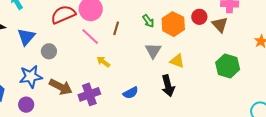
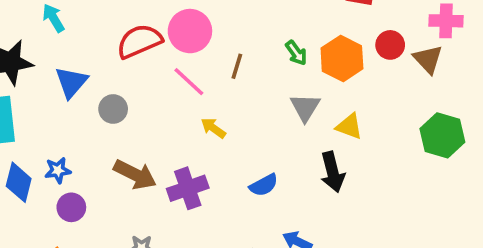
blue star: (31, 77) -> (58, 170), moved, size x0.6

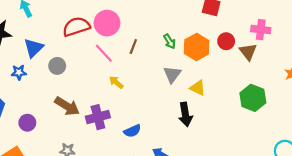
blue star: (58, 170) -> (19, 72), moved
blue semicircle: (264, 185) -> (132, 131), moved

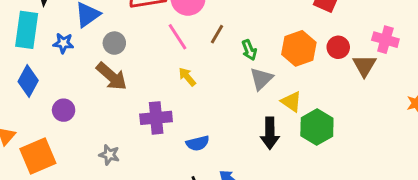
green arrow: (170, 41) -> (249, 50), moved
green hexagon: (253, 98) -> (317, 127), moved
brown arrow: (67, 106) -> (112, 76), moved

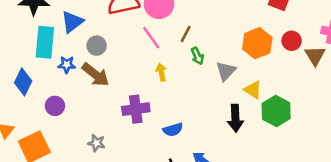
cyan rectangle: (27, 30) -> (45, 42), moved
blue star: (63, 43) -> (67, 65), moved
green arrow: (249, 50) -> (197, 56), moved
yellow arrow: (187, 77) -> (161, 72), turned 30

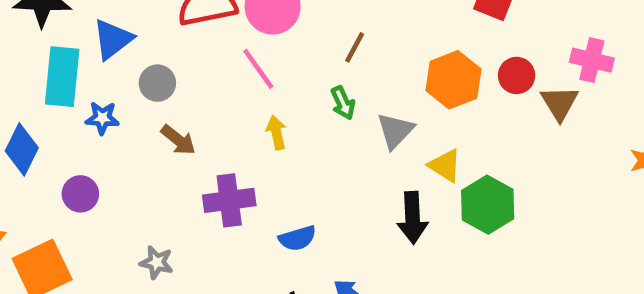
brown line: (186, 34) -> (355, 47), moved
brown arrow: (95, 75) -> (178, 140), moved, size x0.7

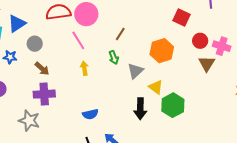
red circle: (517, 75) -> (200, 41), moved
purple cross: (229, 200) -> (44, 94), moved
gray star: (157, 262) -> (29, 121), size x1.5

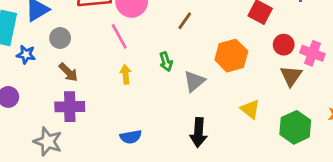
brown line: (120, 34) -> (185, 21), moved
yellow triangle: (156, 87) -> (250, 109), moved
green hexagon: (173, 105) -> (295, 127), moved

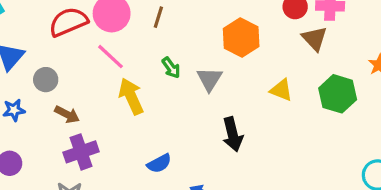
brown line: (185, 21) -> (158, 17), moved
yellow arrow: (126, 74) -> (131, 96), size x1.6

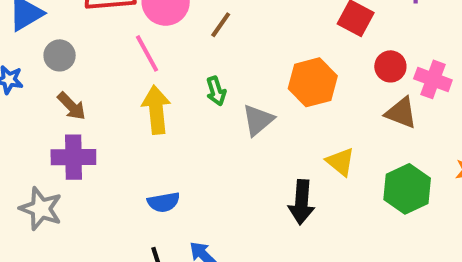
brown triangle: (315, 39) -> (401, 113), turned -44
black arrow: (233, 134) -> (302, 202), moved

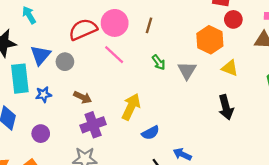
gray circle: (60, 55) -> (65, 62), moved
red circle: (390, 66) -> (233, 19), moved
yellow arrow: (156, 110) -> (131, 107), moved, turned 50
yellow triangle: (341, 162) -> (230, 68), moved

